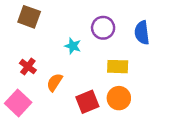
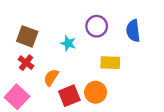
brown square: (29, 17) -> (27, 36), moved
orange circle: (119, 98) -> (96, 92), moved
red square: (87, 102) -> (69, 96), moved

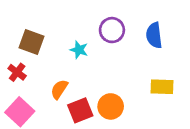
red cross: (26, 63) -> (17, 72), moved
yellow rectangle: (110, 63) -> (162, 87), moved

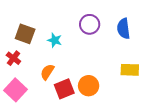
cyan star: (79, 50) -> (55, 40), moved

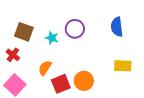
purple circle: (90, 24) -> (75, 29), moved

